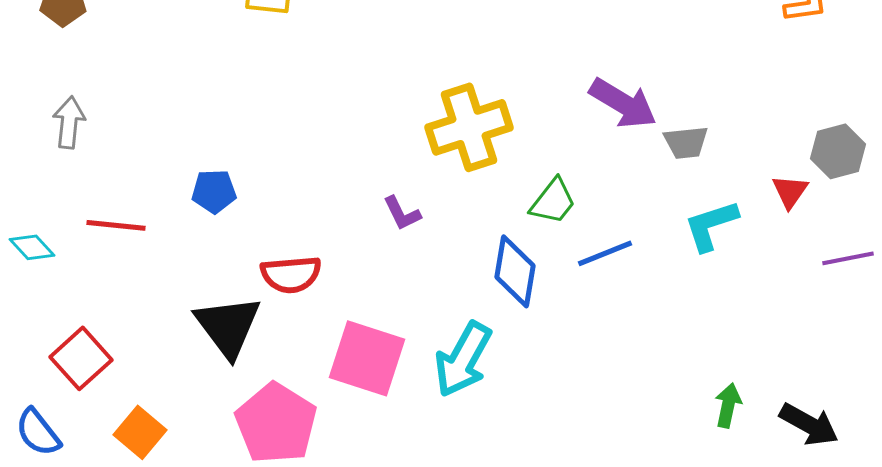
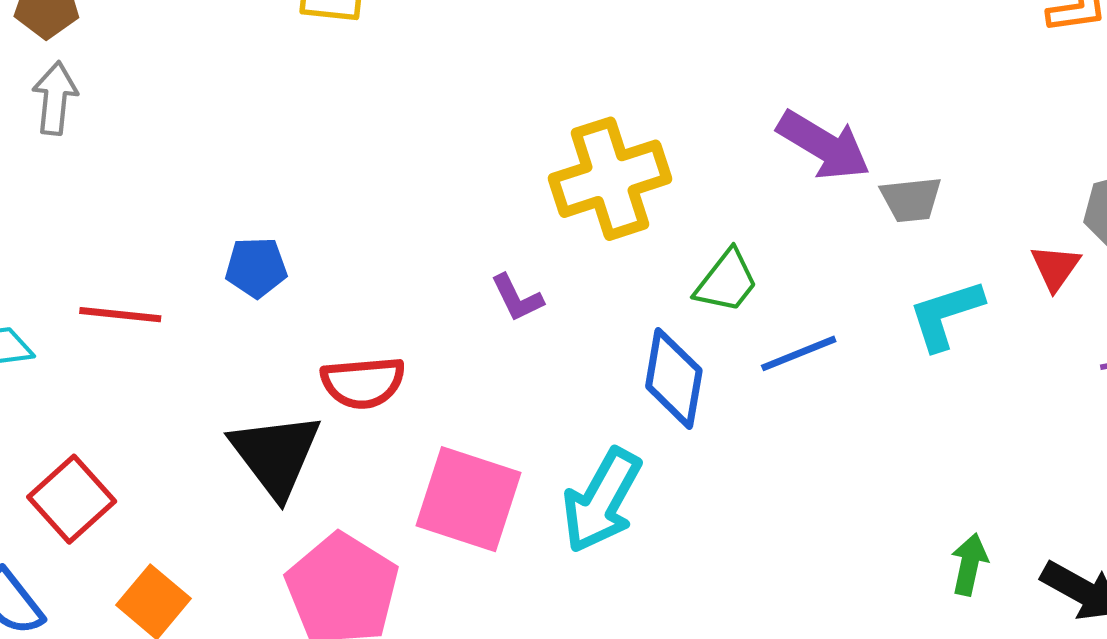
gray arrow: (69, 122) -> (55, 98), moved

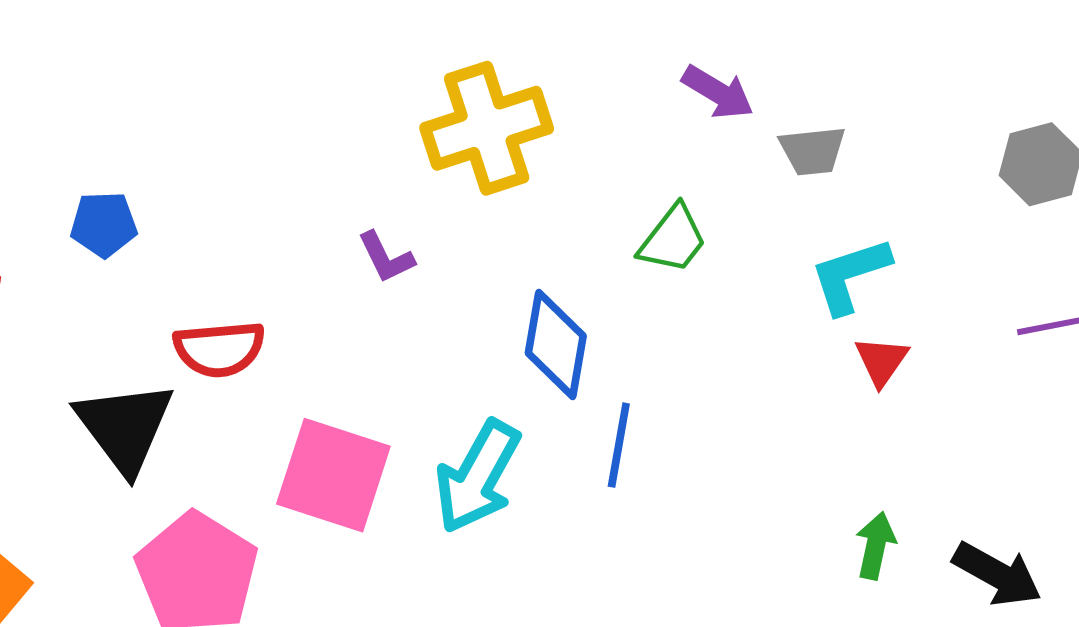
purple arrow: (824, 145) -> (718, 92), size x0.7
red triangle: (1055, 267) -> (882, 361), moved
green trapezoid: (727, 281) -> (673, 239), moved
blue line: (799, 353) -> (619, 445), moved, turned -58

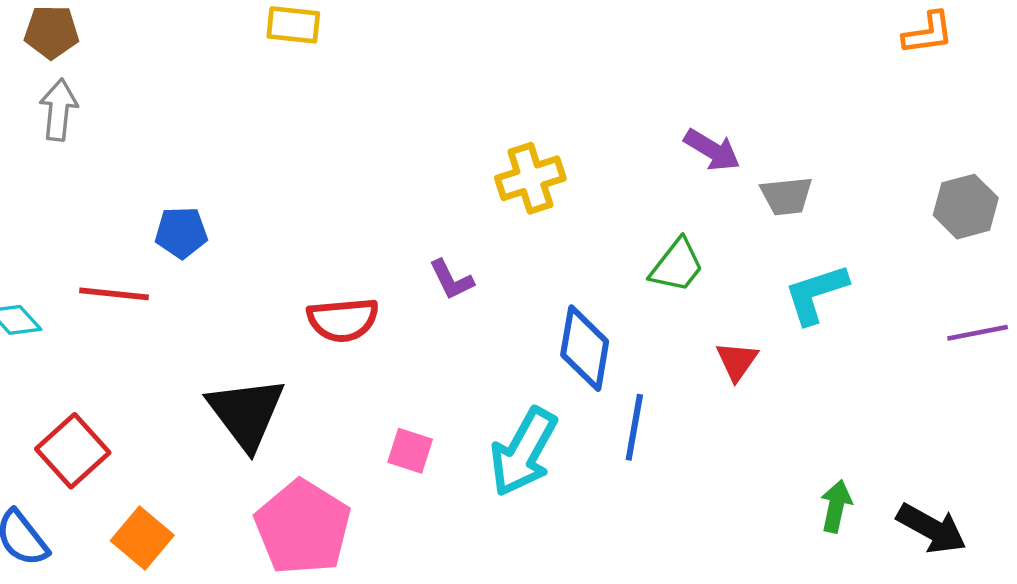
yellow cross: (487, 128) -> (530, 178), size x0.7
blue pentagon: (104, 224) -> (181, 233), moved
red semicircle: (219, 349) -> (343, 320), moved
red triangle: (882, 361) -> (737, 361), moved
pink square: (333, 475) -> (410, 451), size x0.5

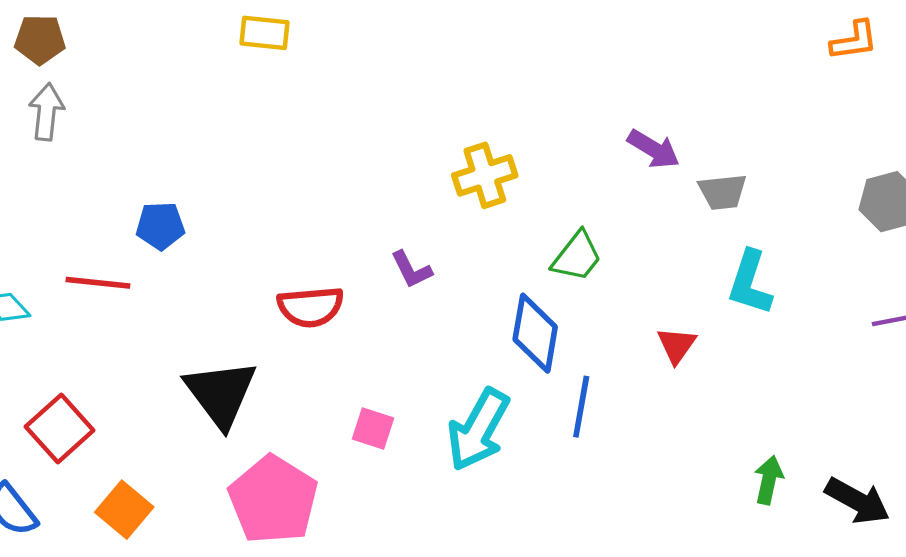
green trapezoid: (677, 266) -> (577, 256), moved
cyan L-shape: (816, 294) -> (750, 283), turned -54

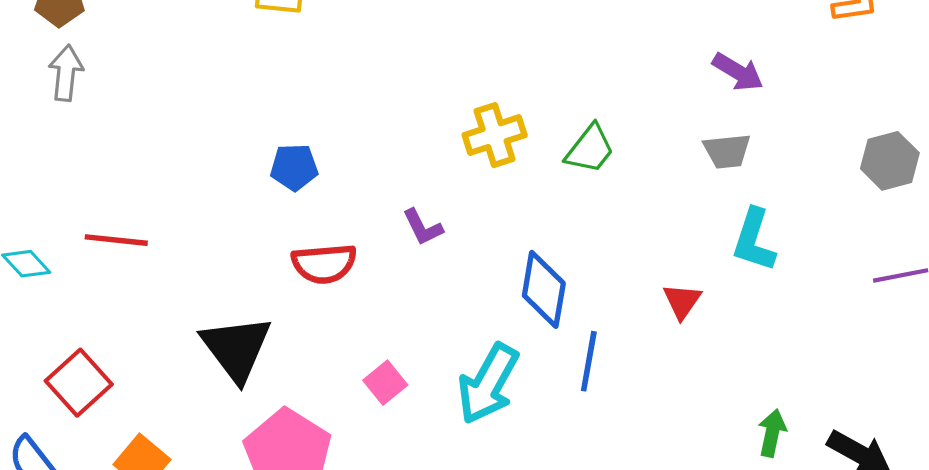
purple arrow: (654, 149) -> (738, 72), moved
blue pentagon: (160, 226) -> (294, 167), moved
green trapezoid: (577, 256) -> (590, 149), moved
pink square: (373, 428) -> (385, 383), turned 33

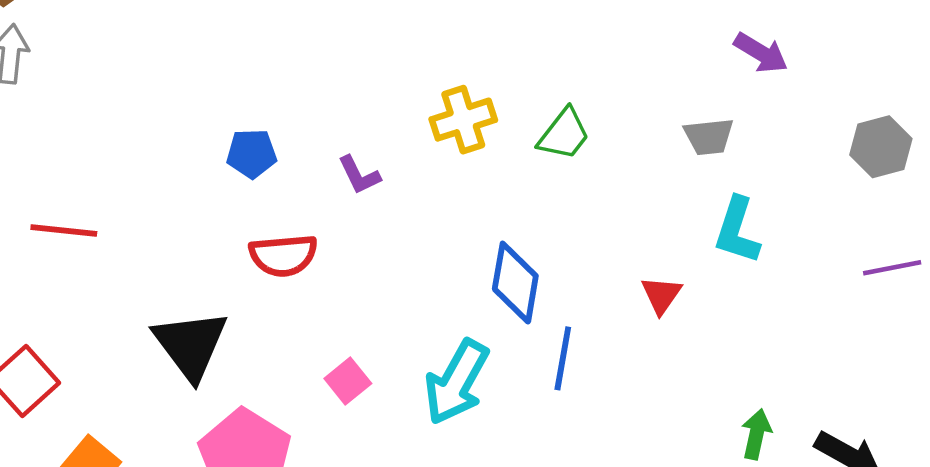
purple arrow: (738, 72) -> (761, 53), moved
purple L-shape: (423, 227) -> (359, 175), moved

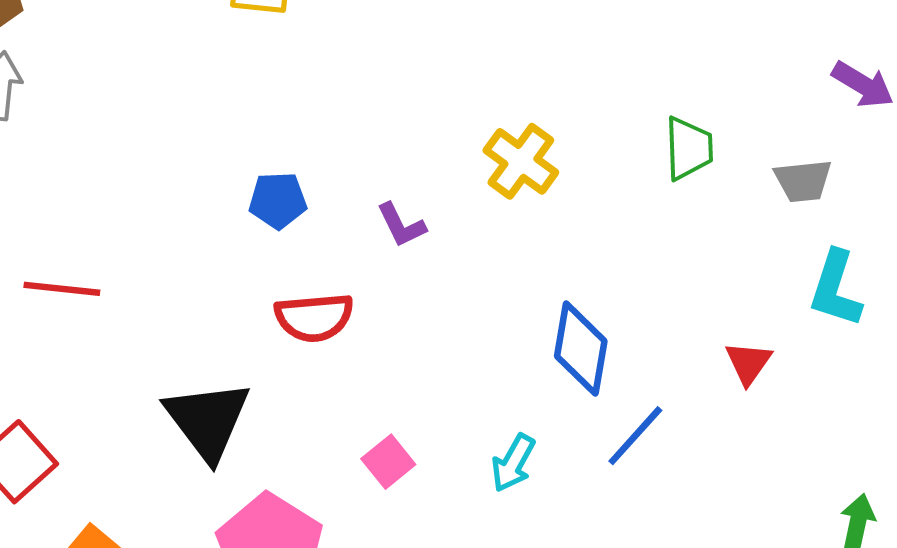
yellow cross: (463, 120) -> (521, 161), turned -36
green trapezoid: (564, 134) -> (689, 148), moved, turned -40
blue line: (563, 358) -> (635, 436), turned 32
cyan arrow: (456, 382) -> (513, 463), size x0.6

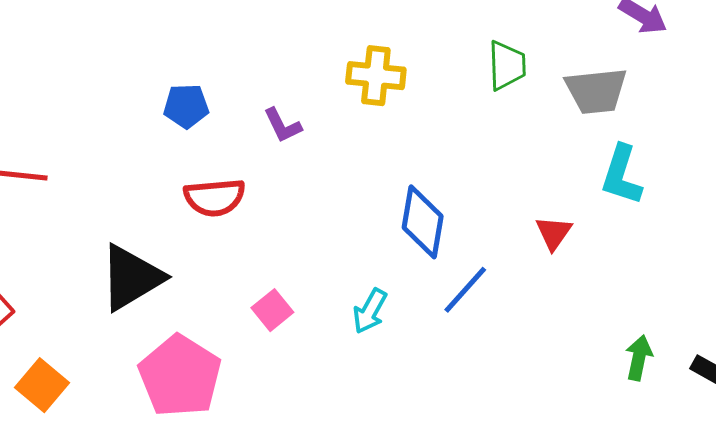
yellow cross: (521, 161) -> (376, 76), turned -30
gray trapezoid: (803, 181) -> (596, 91), size x1.4
black triangle: (208, 420) -> (131, 278), turned 36

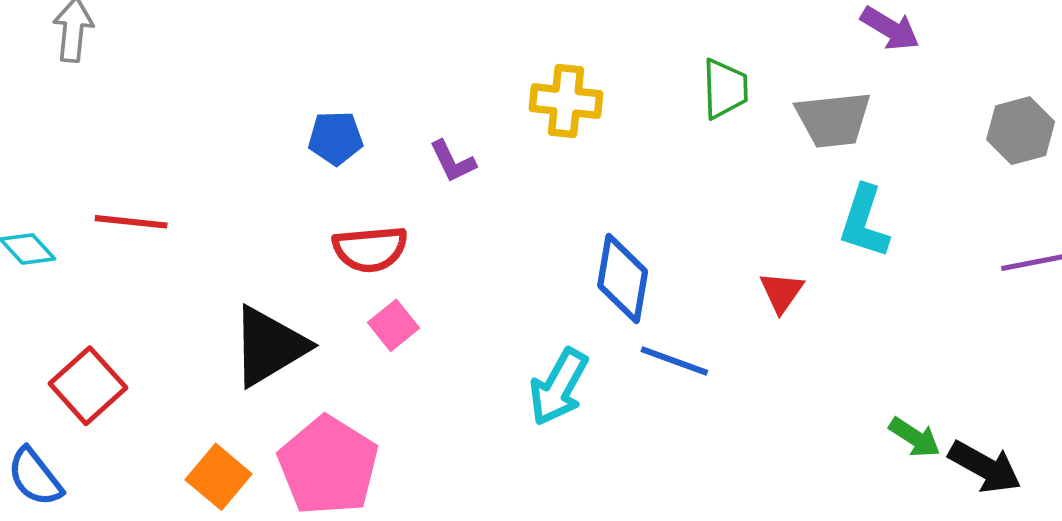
blue line: (465, 290) -> (674, 361), turned 68
pink square: (272, 310) -> (393, 325), moved
cyan arrow: (370, 311) -> (559, 387), size x1.4
green arrow: (639, 358) -> (915, 437), moved, turned 111
orange square: (42, 385) -> (219, 477), moved

